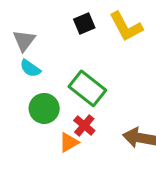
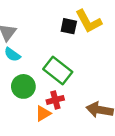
black square: (84, 24) -> (69, 26), moved, turned 35
red cross: (84, 125) -> (55, 100), turned 35

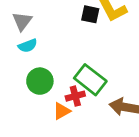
cyan semicircle: (12, 55) -> (28, 46), turned -56
green rectangle: (58, 70) -> (90, 80), moved

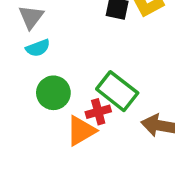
orange triangle: (62, 111) -> (81, 131), size x1.4

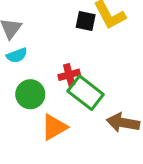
red cross: (98, 112) -> (69, 75), moved

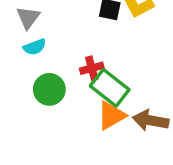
orange triangle: (54, 127) -> (111, 116), moved

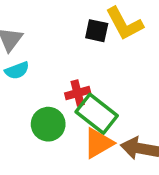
green circle: (49, 89) -> (48, 124), moved

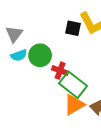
red cross: (78, 93) -> (60, 71), turned 35
green circle: (48, 124) -> (40, 55), moved

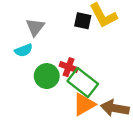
gray triangle: (14, 34) -> (35, 27), moved
green circle: (40, 55) -> (47, 76), moved

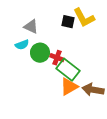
gray triangle: (35, 27) -> (31, 27), turned -42
green circle: (47, 76) -> (40, 53), moved

